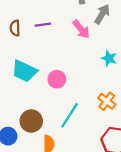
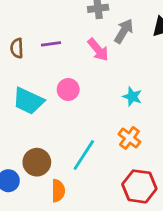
cyan star: (109, 58) -> (132, 97), moved
pink circle: (57, 79) -> (68, 90), moved

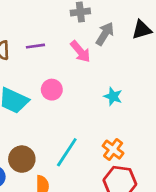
orange cross: (129, 138) -> (113, 150), moved

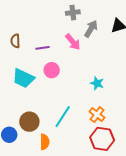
purple line: (35, 46) -> (43, 48), moved
cyan star: (113, 96) -> (97, 83), moved

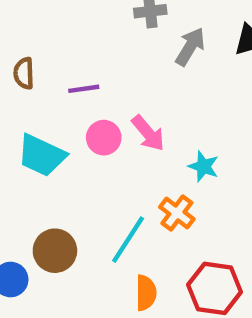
pink arrow: (73, 42) -> (148, 133), moved
orange cross: (97, 115) -> (177, 213), moved
orange semicircle: (45, 142) -> (146, 293), moved

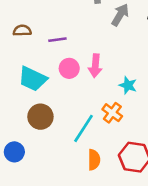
brown semicircle: (24, 73) -> (22, 30), turned 90
pink arrow: (148, 133) -> (95, 66), turned 45
brown circle: (55, 251) -> (40, 117), moved

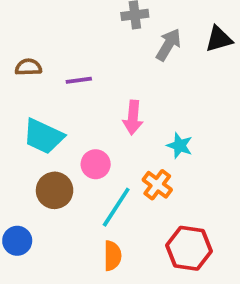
pink circle: (69, 68) -> (96, 164), moved
orange semicircle: (94, 160) -> (112, 256), moved

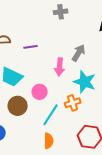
gray arrow: (168, 45) -> (79, 53), moved
cyan star: (180, 146) -> (85, 82), size x1.6
orange cross: (157, 185) -> (73, 103), turned 35

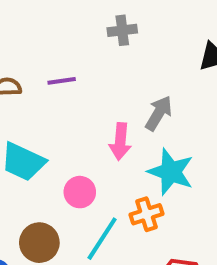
purple line: (31, 47) -> (62, 81), moved
brown circle: (18, 106) -> (39, 243), moved

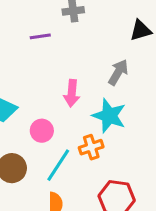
purple line: (62, 81) -> (40, 36), moved
gray arrow: (159, 113) -> (118, 72), moved

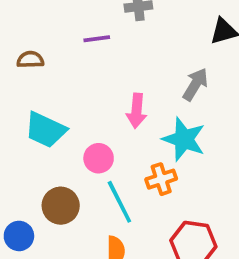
cyan line: (58, 165) -> (119, 202), turned -60

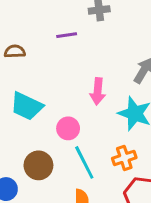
orange cross: (161, 179) -> (124, 158), moved

